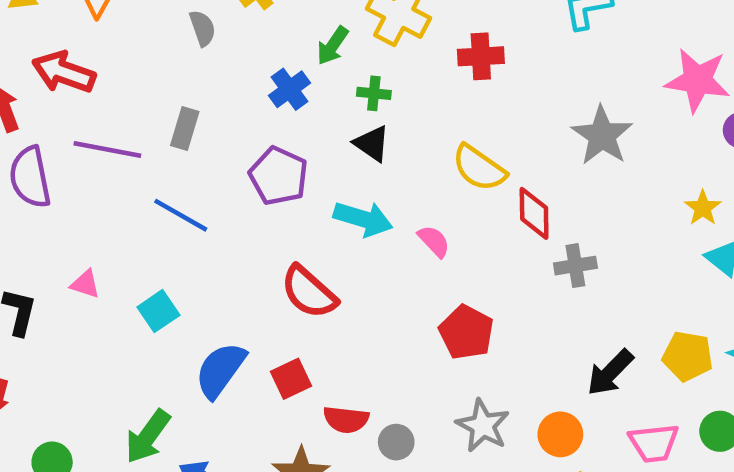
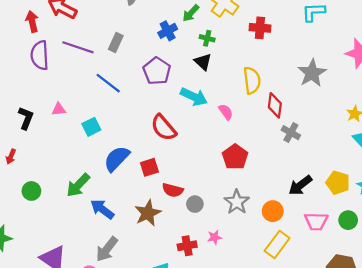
yellow semicircle: (479, 168) -> (252, 80), turned -140
gray cross: (575, 266) -> (291, 133), turned 30
pink triangle: (85, 284) -> (59, 109), turned -32

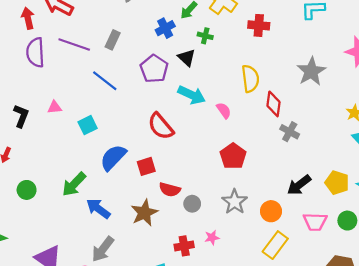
black triangle: (203, 62) -> (187, 58), moved

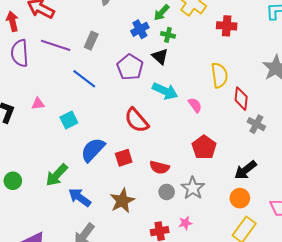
green cross: (205, 36) -> (168, 35), moved
black arrow: (299, 185) -> (245, 170), moved
red semicircle: (170, 190) -> (159, 167), moved
gray star: (235, 202) -> (193, 188), moved

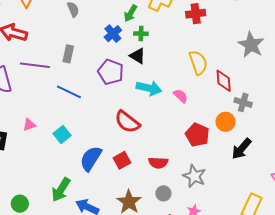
gray circle: (167, 192) -> (163, 193), moved
orange circle: (240, 198) -> (225, 122), moved

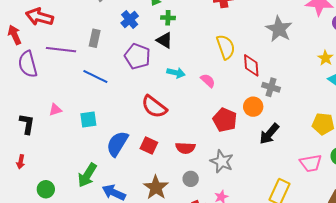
blue cross: (113, 34) -> (130, 19), moved
cyan arrow: (149, 88) -> (176, 73), size x0.7
cyan square: (62, 134) -> (88, 119), turned 30
red square: (122, 160) -> (149, 145), turned -36

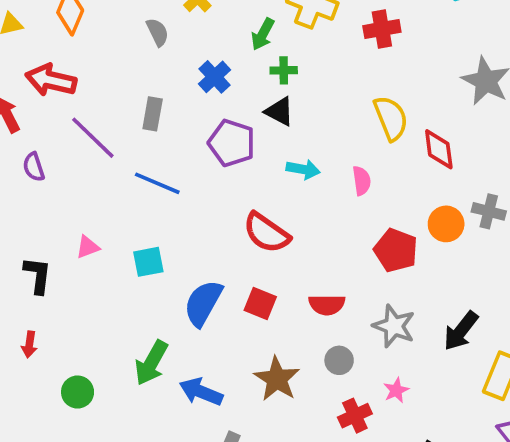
purple line: (61, 50) -> (93, 138), turned 40
purple semicircle: (28, 64) -> (34, 167), size x0.6
pink semicircle: (208, 81) -> (362, 181), turned 42
gray cross: (271, 87) -> (489, 211), moved
black arrow: (269, 134) -> (461, 331), moved

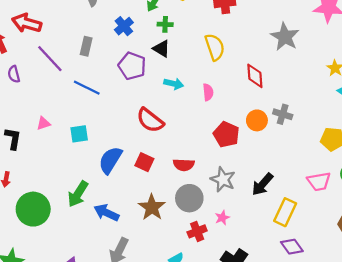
yellow semicircle: (391, 118) -> (215, 47), moved
gray circle: (339, 360) -> (189, 198), size x1.6
green circle: (78, 392) -> (33, 209), size x1.8

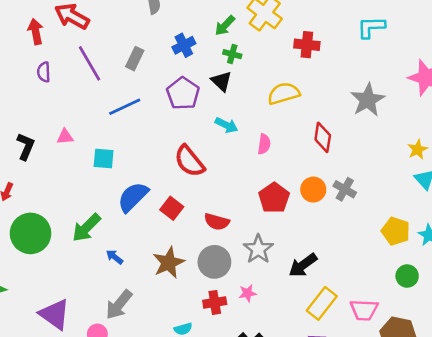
yellow semicircle: (215, 47) -> (284, 93), turned -100
blue line: (87, 88) -> (125, 107), turned -64
pink trapezoid: (319, 181) -> (364, 310), moved
blue arrow: (106, 213) -> (115, 257), size x0.6

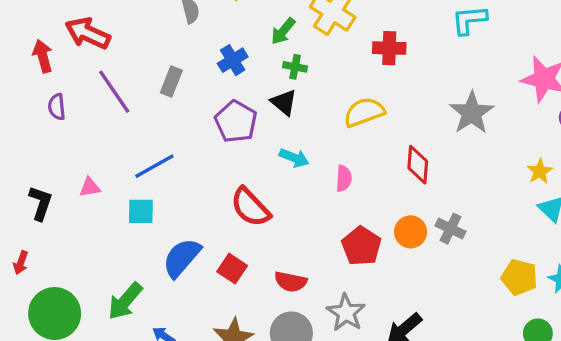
blue line: (125, 107) -> (154, 166), moved

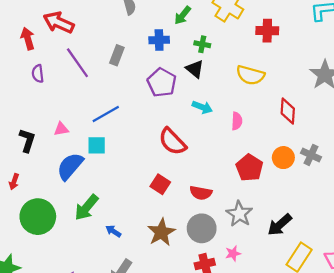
green arrow: (283, 31) -> (183, 15), moved
blue cross: (233, 60) -> (159, 40), turned 30
yellow semicircle: (364, 112) -> (250, 75), turned -144
blue semicircle: (182, 258) -> (70, 166), moved

